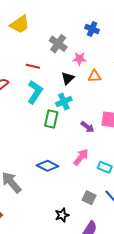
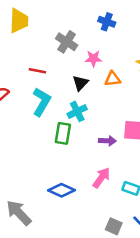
yellow trapezoid: (20, 24) -> (19, 21), turned -50
purple arrow: (87, 127) -> (107, 141), turned -32

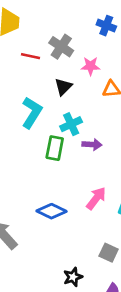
red line: (37, 71) -> (30, 56), moved
black triangle: (80, 83) -> (63, 87), moved
purple arrow: (107, 141) -> (92, 145), moved

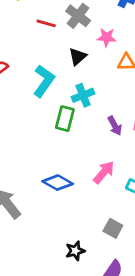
purple arrow: (92, 145) -> (115, 126), moved, turned 54

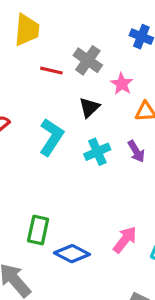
pink star: (107, 37) -> (122, 84), turned 30
green rectangle: (65, 119) -> (38, 230), moved
purple arrow: (115, 126) -> (136, 151), moved

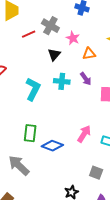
red line: (51, 71) -> (29, 34), turned -32
cyan L-shape: (51, 137) -> (33, 89), moved
cyan cross: (97, 152) -> (62, 81), turned 35

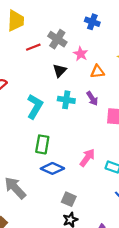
green rectangle: (30, 133) -> (42, 144), moved
gray square: (96, 173) -> (69, 199), moved

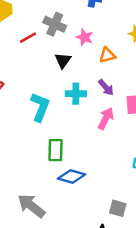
pink arrow: (87, 158) -> (106, 118), moved
gray square: (69, 199) -> (118, 208), moved

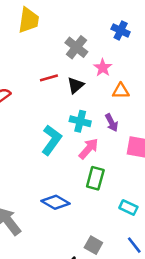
red line: (28, 38) -> (49, 78), moved
cyan L-shape: (40, 107) -> (52, 140), moved
pink arrow: (106, 118) -> (89, 149), moved
green rectangle: (56, 150) -> (95, 178), moved

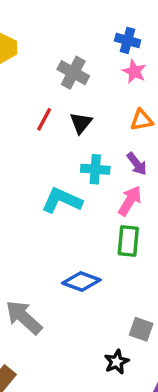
pink star: (103, 68) -> (134, 72), moved
red line: (49, 78) -> (44, 119), turned -36
cyan L-shape: (52, 140) -> (62, 200), turned -92
pink arrow: (89, 149) -> (130, 201), moved

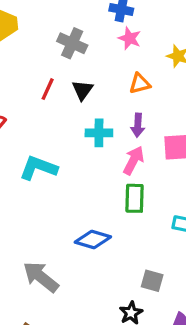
purple arrow: (137, 164) -> (138, 125), turned 45
cyan L-shape: (62, 200) -> (38, 168), moved

